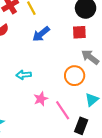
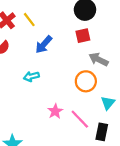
cyan arrow: (24, 75) -> (31, 76), moved

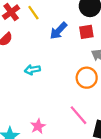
blue arrow: (44, 44) -> (58, 31), moved
pink star: (55, 111) -> (38, 126), moved

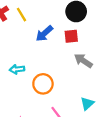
orange circle: (87, 78) -> (43, 84), moved

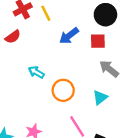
cyan arrow: (17, 69) -> (36, 72), turned 32
cyan triangle: (87, 104) -> (100, 97), moved

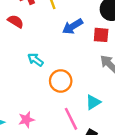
red semicircle: (13, 37) -> (16, 21), turned -119
cyan triangle: (100, 97) -> (93, 102), moved

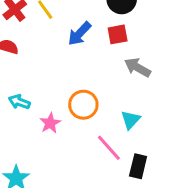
cyan arrow: (35, 60) -> (19, 102), moved
pink star: (26, 120) -> (50, 123), moved

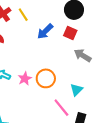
red square: (118, 34) -> (70, 33), turned 32
pink star: (50, 123) -> (25, 79), moved

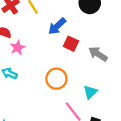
red square: (70, 33) -> (71, 44), moved
pink star: (25, 79) -> (18, 48), moved

